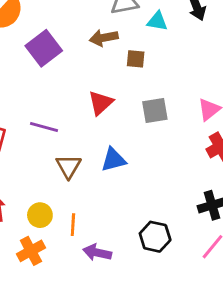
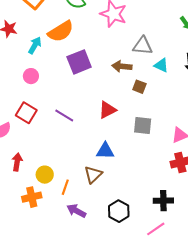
brown triangle: (69, 166) -> (93, 175), moved

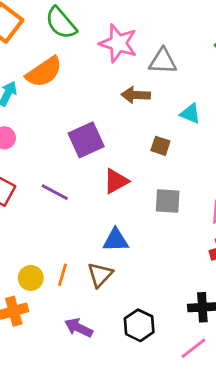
gray triangle: (143, 46) -> (163, 61), moved
purple square: (79, 62) -> (86, 140), moved
brown arrow: (122, 66) -> (136, 95), moved
orange line: (65, 187) -> (63, 275), moved

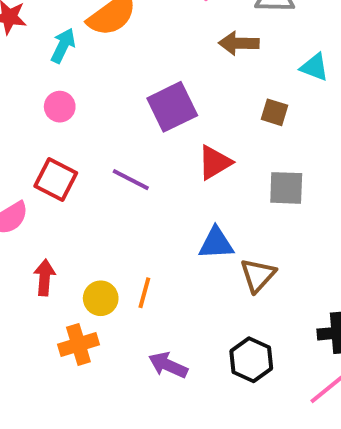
brown triangle: (100, 275) -> (258, 275), moved

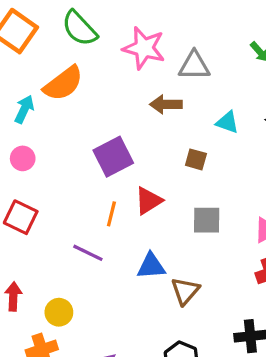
purple line: (131, 180) -> (88, 253), moved
orange line: (144, 293) -> (111, 214), moved

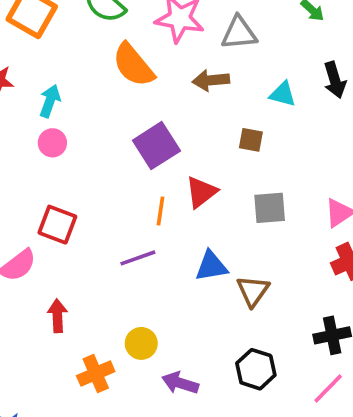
orange semicircle: (63, 83) -> (133, 65), moved, turned 93
pink circle: (23, 158) -> (52, 143), moved
purple line: (88, 253) -> (138, 258), turned -40
yellow circle: (59, 312) -> (141, 343), moved

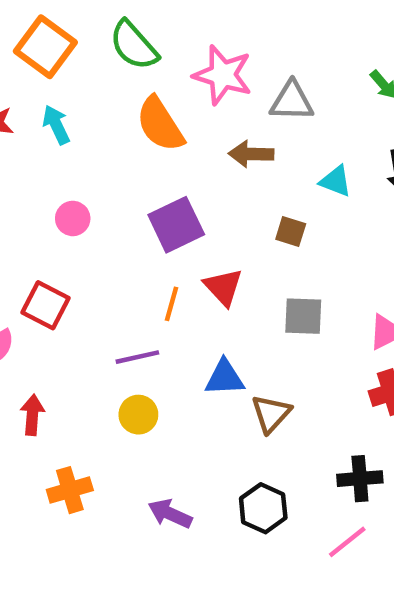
cyan arrow: (50, 101) -> (56, 125), moved, turned -52
pink circle: (52, 143) -> (73, 218), moved
red triangle: (201, 192) -> (223, 287), turned -42
yellow circle: (141, 343) -> (138, 415), moved

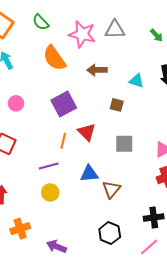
green semicircle: (134, 45) -> (41, 22), size x0.7
gray triangle: (292, 101) -> (115, 30), moved
purple arrow: (170, 514) -> (57, 247), moved

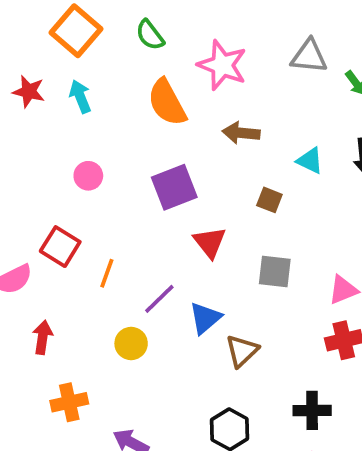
gray triangle: (115, 30) -> (309, 56), moved
orange line: (63, 141) -> (107, 273), moved
purple line: (49, 166) -> (159, 299), moved, turned -36
blue triangle: (89, 174) -> (205, 318), turned -42

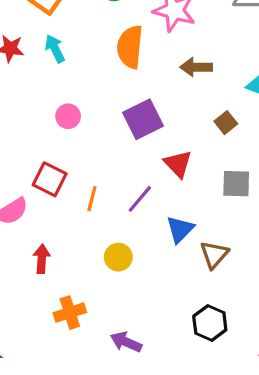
orange semicircle: (167, 102) -> (130, 47), turned 39
brown square: (269, 200) -> (226, 123), turned 35
purple line: (159, 299) -> (140, 199), moved

